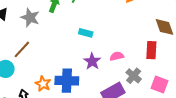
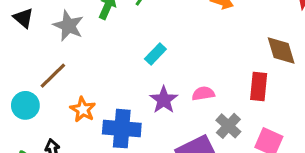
cyan rectangle: (86, 33) -> (155, 54), turned -64
orange star: (43, 84) -> (83, 109), moved

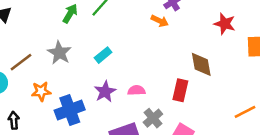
gray star: (68, 26) -> (59, 53), moved
orange star: (83, 109) -> (41, 91), turned 30
blue cross: (122, 129) -> (70, 110), turned -32

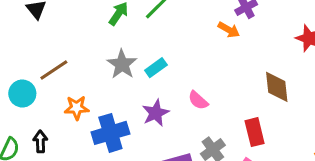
gray star: (59, 53) -> (122, 64), moved
pink semicircle: (136, 90) -> (198, 100), moved, turned -140
red rectangle: (180, 90) -> (255, 132), moved, turned -30

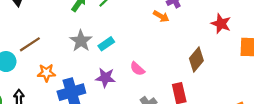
brown diamond: (277, 87) -> (196, 60), turned 45
purple star: (156, 113) -> (105, 78), turned 30

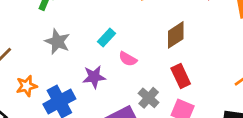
cyan rectangle: (106, 44) -> (107, 37), moved
brown diamond: (196, 60) -> (176, 35), moved, turned 30

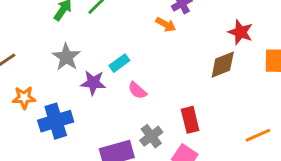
brown diamond: (176, 35) -> (223, 65), moved
purple star: (94, 77) -> (93, 83), moved

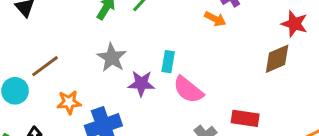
cyan rectangle: (119, 63) -> (168, 62), turned -42
pink semicircle: (137, 90) -> (188, 90), size x1.5
red rectangle: (190, 120) -> (245, 118), turned -65

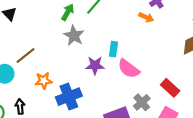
gray star: (112, 58) -> (74, 36), moved
red rectangle: (245, 118) -> (170, 88), turned 36

